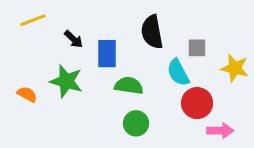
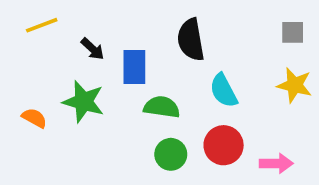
gray square: (197, 48) -> (293, 32), moved
red circle: (197, 103) -> (224, 145), moved

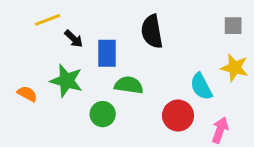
yellow line: (42, 25) -> (48, 20), moved
cyan semicircle: (224, 91) -> (201, 87), moved
green circle: (171, 154) -> (103, 114), moved
pink arrow: (276, 163) -> (220, 130), turned -70

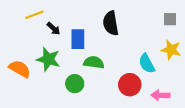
orange semicircle: (27, 94) -> (20, 69), size x1.5
pink arrow: (220, 130) -> (160, 95), turned -108

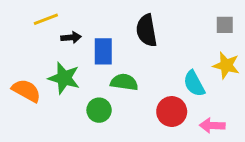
black arrow: (54, 29) -> (71, 37), turned -48

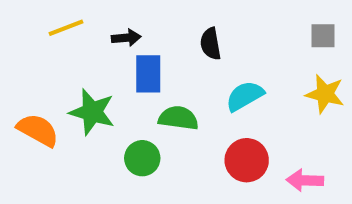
black semicircle: (147, 30) -> (211, 44), size x0.7
black arrow: (71, 37) -> (126, 38), moved
cyan semicircle: (194, 84) -> (245, 96), moved, turned 88

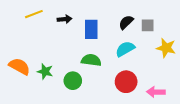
gray square: (323, 36) -> (148, 25), moved
black semicircle: (211, 44) -> (126, 22), moved, turned 56
blue rectangle: (148, 74) -> (91, 29), moved
green star: (92, 112) -> (45, 71), moved, size x0.7

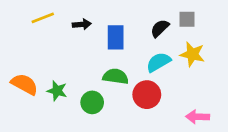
gray square: (148, 25) -> (187, 19), moved
yellow star: (166, 48) -> (192, 54), moved
red circle: (126, 82) -> (147, 95), moved

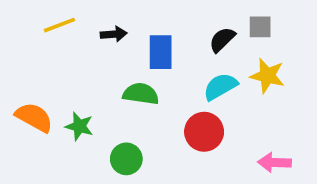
green semicircle: (116, 76) -> (141, 94), moved
green circle: (92, 102) -> (126, 159), moved

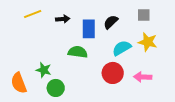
black semicircle: (222, 40) -> (111, 22), moved
orange semicircle: (34, 117) -> (19, 83), moved, turned -140
green circle: (126, 159) -> (56, 88), moved
pink arrow: (275, 162) -> (143, 77), moved

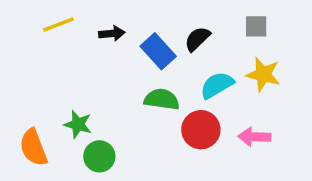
blue rectangle: (89, 29) -> (158, 51), turned -42
green semicircle: (78, 52) -> (162, 99), moved

